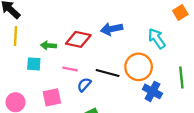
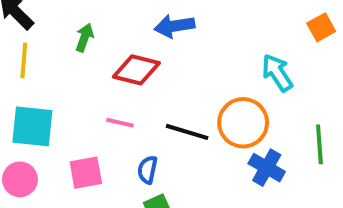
blue arrow: (112, 29) -> (174, 26), moved
green arrow: (48, 45) -> (84, 38), moved, turned 104
cyan square: (34, 64) -> (32, 126), moved, size x1.6
blue semicircle: (84, 85) -> (147, 170), moved, turned -32

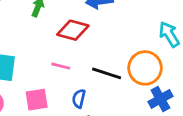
blue cross: (267, 168) -> (160, 99), turned 30

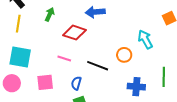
orange circle: (145, 68) -> (124, 55), moved, size x0.6
blue cross: (160, 99) -> (136, 87), turned 30

